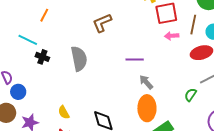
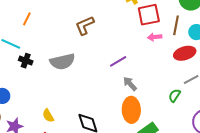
gray semicircle: (79, 59) -> (62, 62), turned 90
purple line: (135, 59) -> (118, 61), turned -30

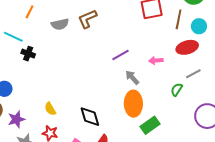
pink arrow: (155, 37) -> (156, 60), moved
gray semicircle: (62, 62) -> (60, 24), moved, size x0.7

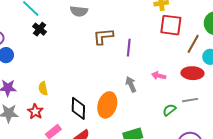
brown L-shape: (87, 19) -> (103, 36), moved
purple line: (121, 55) -> (129, 48), moved, turned -72
orange ellipse: (133, 104) -> (107, 105), moved

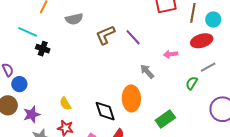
purple line: (129, 48) -> (133, 37), turned -30

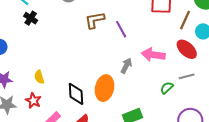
red ellipse: (202, 41) -> (187, 49), turned 45
pink arrow: (170, 54) -> (153, 55), size x1.6
gray arrow: (147, 71) -> (126, 66), turned 56

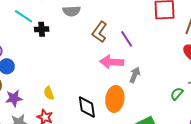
black cross: (31, 18) -> (42, 29), moved, turned -32
brown L-shape: (95, 20) -> (100, 32), turned -40
pink arrow: (153, 55) -> (112, 62), moved

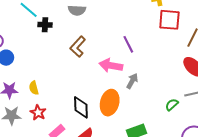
brown L-shape: (100, 32) -> (78, 47), moved
yellow semicircle: (49, 93) -> (34, 88), moved

